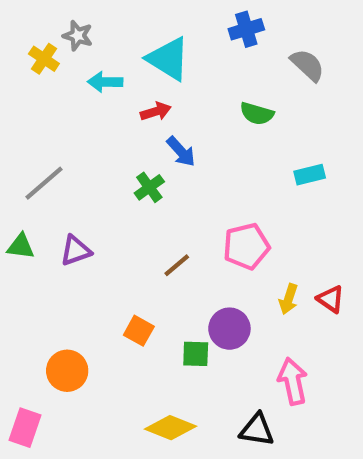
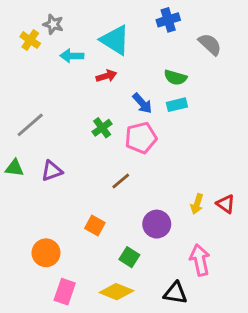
blue arrow: (181, 152) -> (142, 103), moved
cyan rectangle: (310, 175) -> (177, 105), moved
pink pentagon: (246, 246) -> (141, 138), moved
green square: (196, 354) -> (129, 257), moved, turned 30
pink rectangle: (25, 428) -> (65, 292), moved

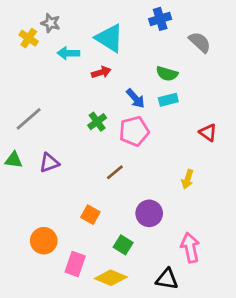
yellow arrow: (197, 204) -> (187, 179), moved
red triangle: (226, 204) -> (208, 133), moved
pink rectangle: (65, 292) -> (75, 264), moved

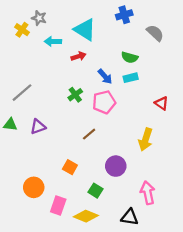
yellow arrow: (187, 179) -> (146, 139), size x1.5

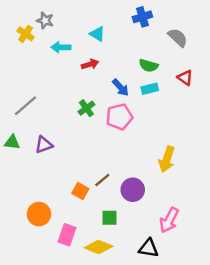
cyan triangle: (85, 30) -> (97, 34), size x0.6
red triangle: (162, 103) -> (185, 78), moved
brown line: (89, 134) -> (102, 180), moved
green square: (95, 191) -> (110, 218), turned -32
pink arrow: (148, 193) -> (169, 220), turned -140

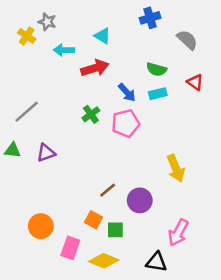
red arrow: (90, 64) -> (95, 68), size x1.5
yellow arrow: (167, 159) -> (176, 168), turned -40
orange square: (80, 191) -> (93, 220), moved

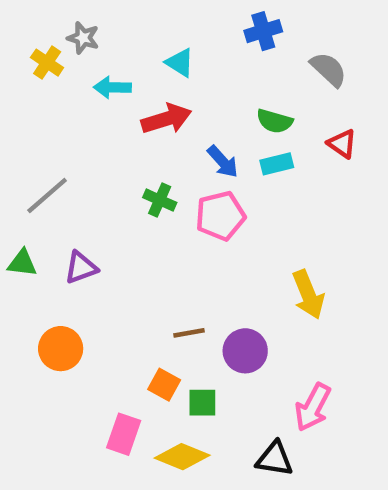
green cross: (91, 114) -> (160, 200), turned -30
brown line: (108, 190) -> (189, 333), turned 30
orange circle: (41, 226) -> (61, 349), moved

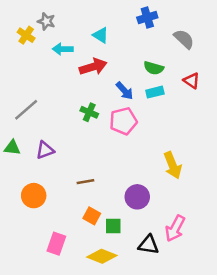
brown line: (189, 333) -> (85, 182), moved
pink rectangle: (124, 434) -> (56, 244), moved
black triangle: (275, 459) -> (149, 245), moved

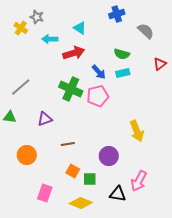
red triangle: (192, 81) -> (160, 64), moved, turned 48
green cross: (89, 112) -> (71, 89), size x1.6
purple triangle: (45, 150) -> (45, 119), moved

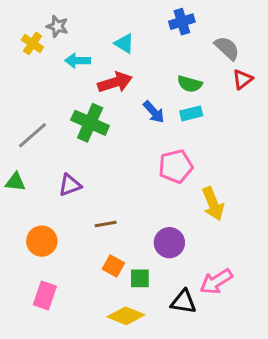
red triangle: (160, 64) -> (243, 79), moved
green cross: (71, 89) -> (90, 123), moved
pink pentagon: (98, 96) -> (176, 166), moved
pink arrow: (139, 181) -> (216, 282), turned 30
pink rectangle: (45, 193) -> (45, 296), moved

